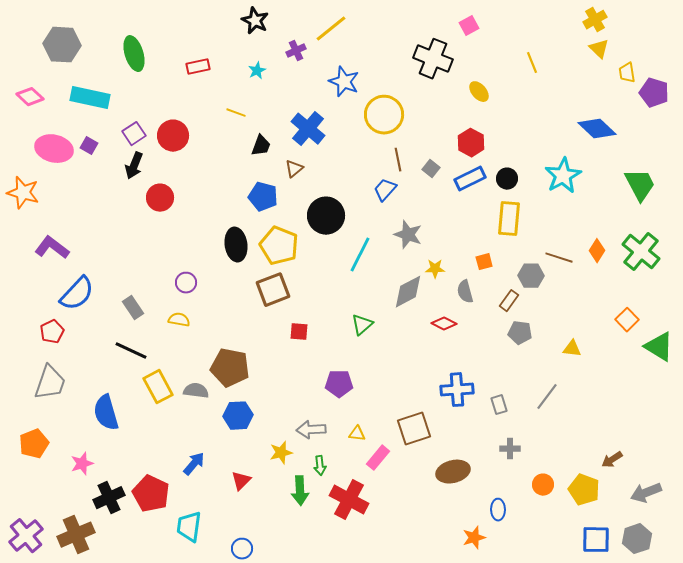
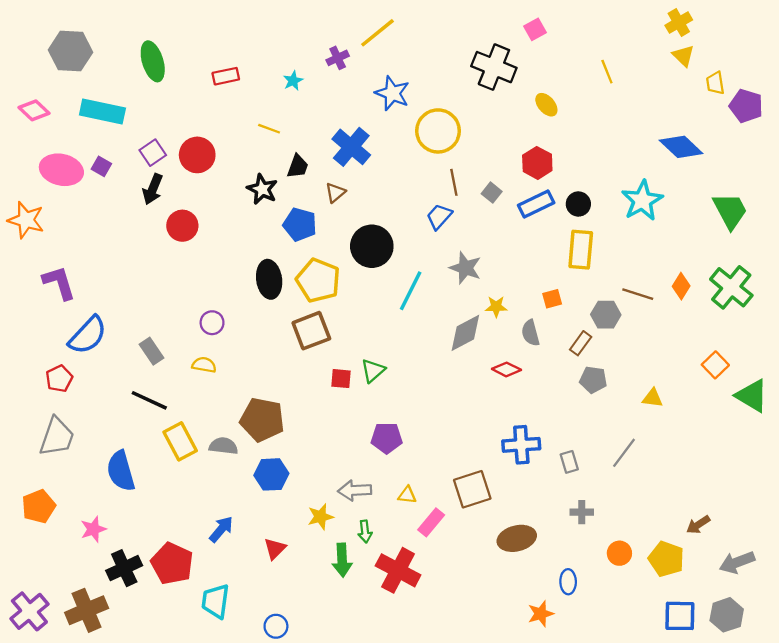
black star: (255, 21) -> (262, 189), moved
purple L-shape: (52, 248) -> (59, 283), turned 36
green triangle: (362, 325) -> (373, 371), moved

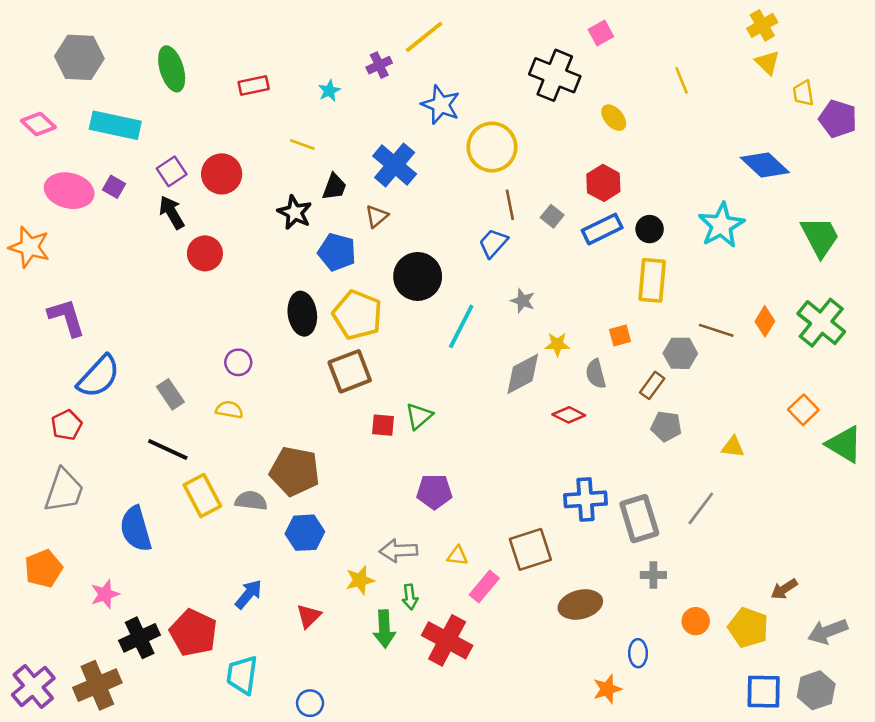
black arrow: (153, 189) -> (172, 212), turned 128
gray star: (465, 268) -> (523, 301), size x0.7
gray rectangle: (569, 462) -> (639, 519), size x1.8

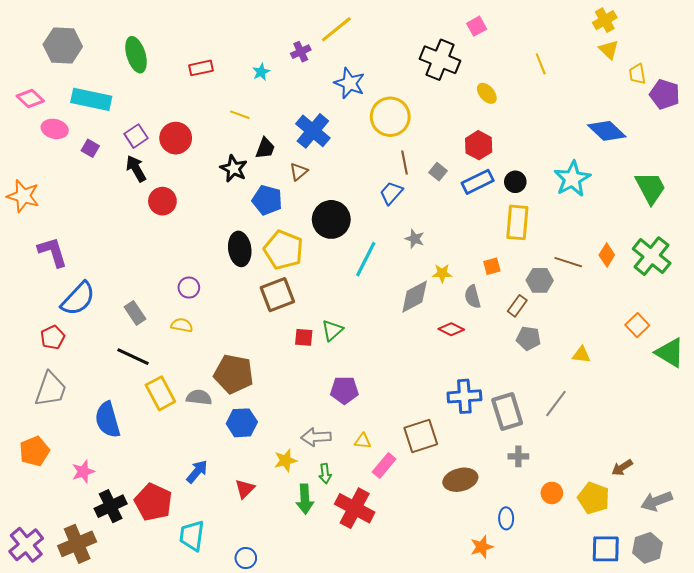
pink ellipse: (69, 191) -> (55, 129), moved, size x0.7

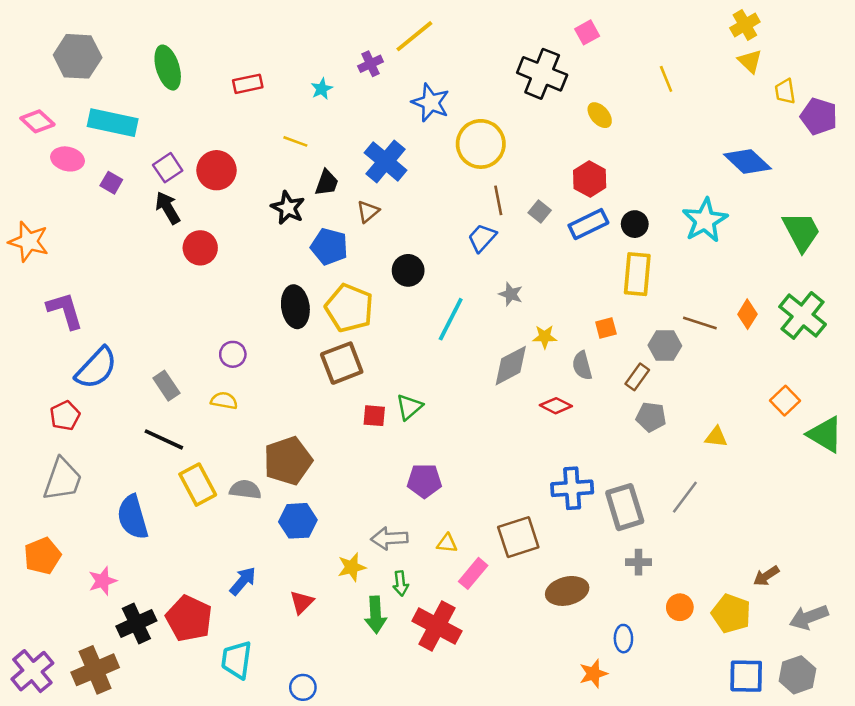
black circle: (331, 219) -> (408, 270), size x0.7
brown pentagon: (234, 374) -> (288, 461), turned -30

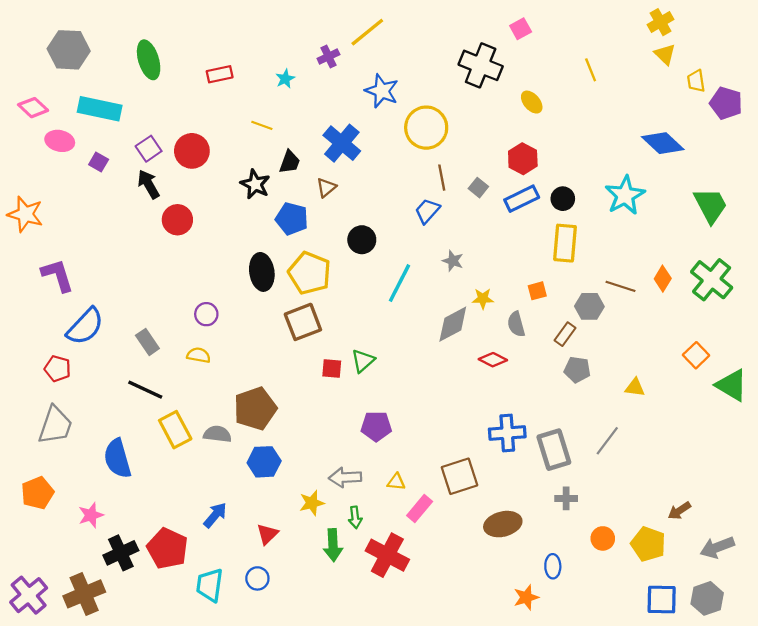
red pentagon: (65, 416) -> (58, 369), turned -30
blue circle: (303, 687) -> (257, 578), moved

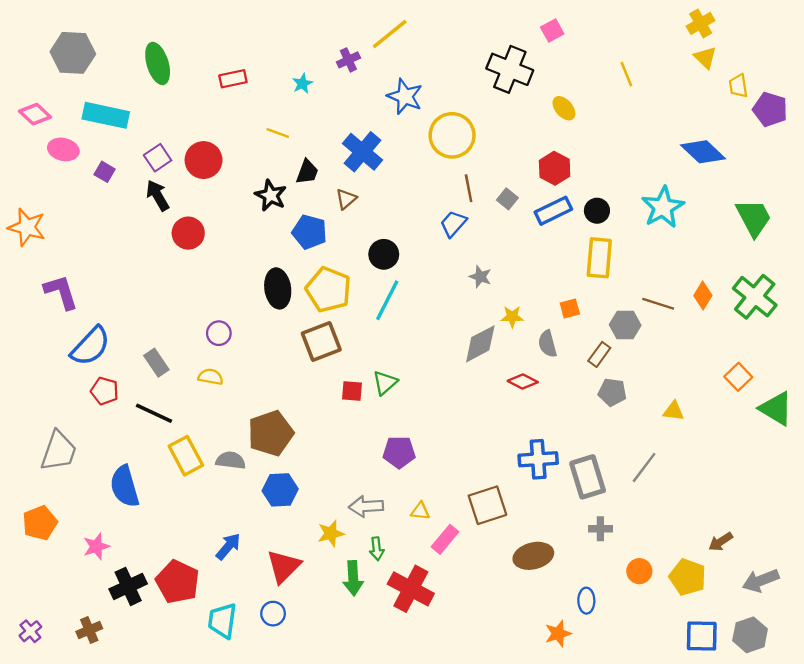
cyan line: (400, 283) -> (387, 300), moved
red pentagon: (58, 369) -> (105, 391), moved
red triangle: (267, 534) -> (284, 566), size x1.5
brown cross: (84, 594) -> (89, 630), size x0.6
purple cross: (29, 595) -> (30, 631), size x0.6

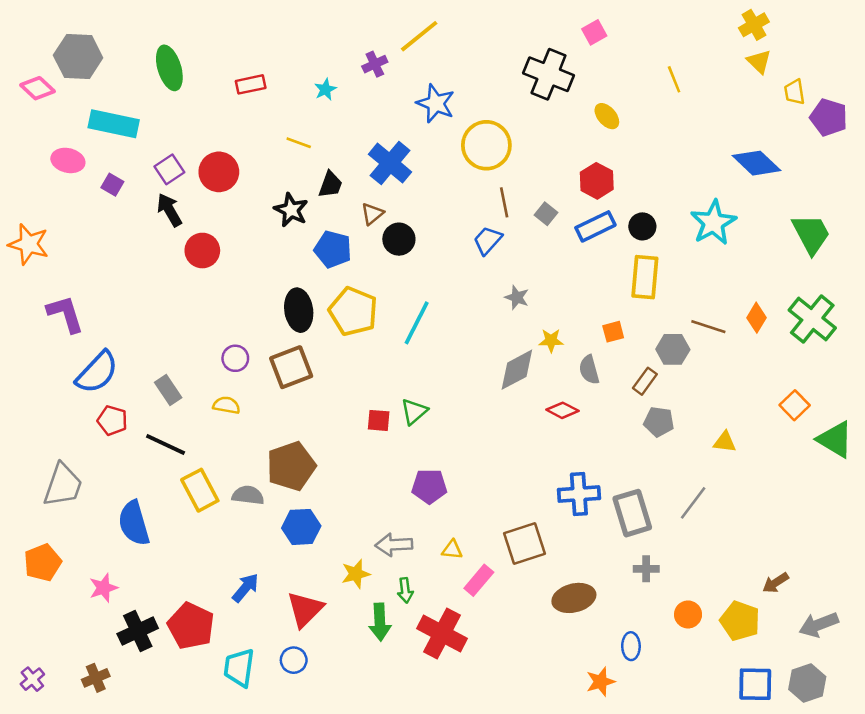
pink diamond: (35, 114) -> (37, 88), moved
black circle: (384, 254) -> (399, 239), moved
brown square: (321, 341) -> (291, 367), moved

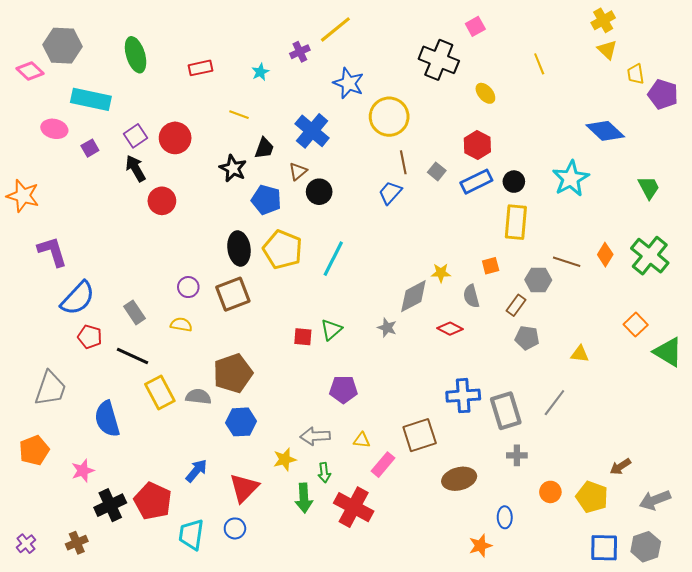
purple square: (112, 185) -> (90, 148), turned 30
green trapezoid: (811, 234) -> (649, 188), size x0.7
gray star: (517, 297) -> (387, 328), moved

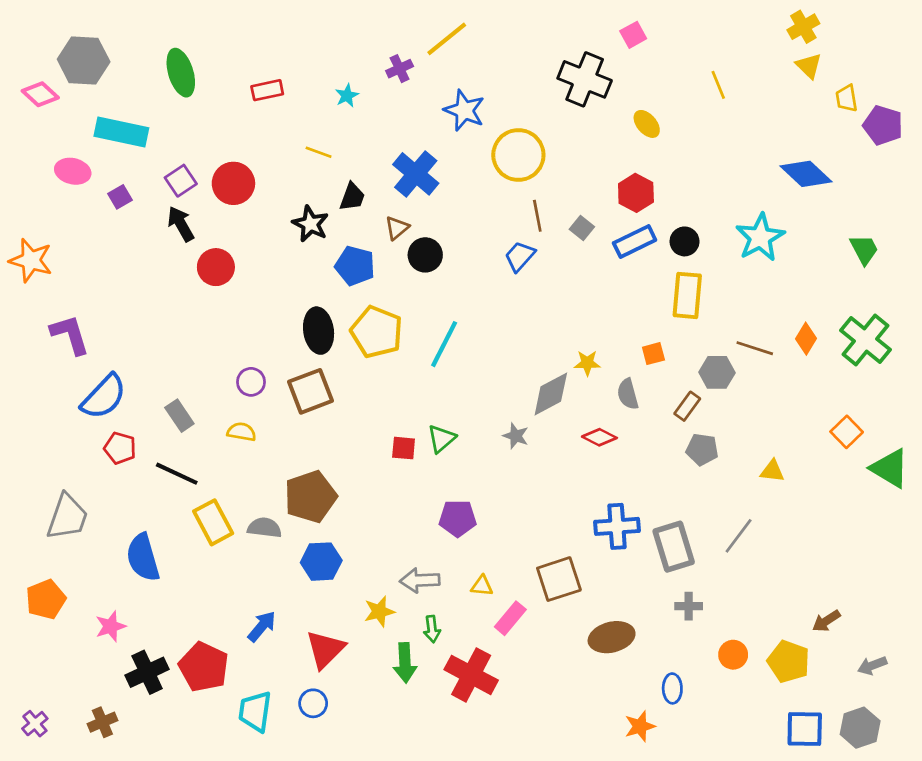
gray arrow: (655, 500) -> (872, 665), size x0.7

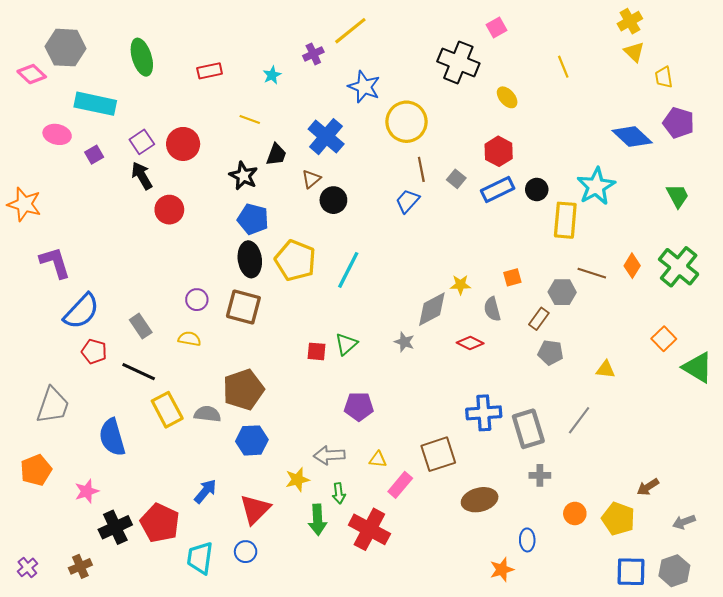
purple pentagon: (883, 125) -> (679, 123), moved
blue pentagon: (355, 266) -> (253, 219), moved
yellow rectangle: (687, 295) -> (565, 220), moved
brown square: (310, 391) -> (243, 307), turned 36

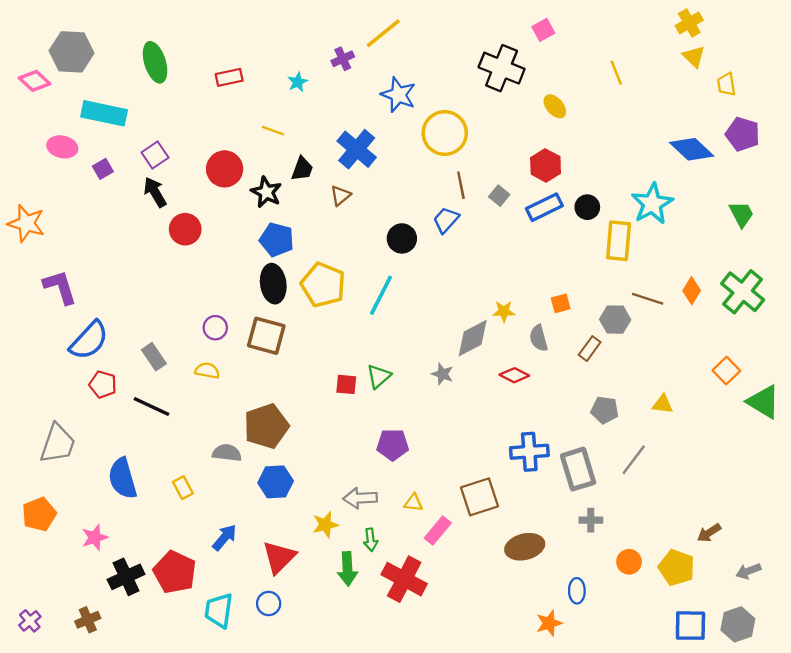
red circle: (183, 144) -> (225, 169), moved
black circle: (333, 200) -> (402, 238), moved
gray pentagon: (550, 353) -> (605, 410), moved
yellow rectangle: (167, 410) -> (183, 488), moved, size x0.6

